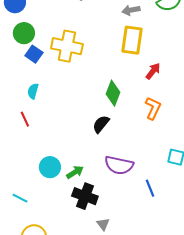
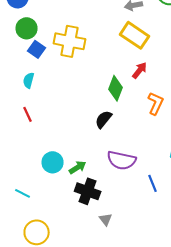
yellow rectangle: (132, 40) -> (135, 35), turned -64
red arrow: (153, 71) -> (140, 70), moved
cyan semicircle: (33, 91) -> (29, 80), moved

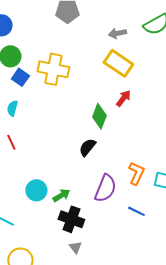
orange L-shape: (156, 103) -> (136, 173), moved
purple semicircle: (122, 160) -> (105, 188), turned -80
blue line: (153, 183) -> (136, 211), turned -42
gray triangle: (106, 219) -> (75, 247), moved

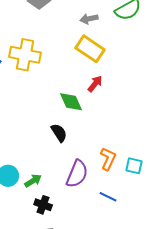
green diamond: (99, 116) -> (71, 102), turned -45
black semicircle: (87, 147) -> (59, 133), turned 108
black cross: (71, 219) -> (43, 205), size x0.7

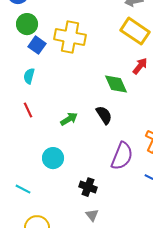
green arrow: (33, 181) -> (69, 119), moved

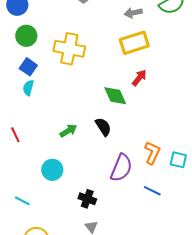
yellow rectangle: (135, 31) -> (134, 43), turned -52
blue square: (37, 45) -> (28, 67), moved
red line: (28, 110) -> (15, 135), moved

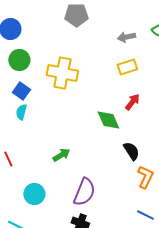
yellow rectangle: (134, 43) -> (127, 67), size x0.7
black semicircle: (103, 127) -> (131, 151), moved
purple semicircle: (121, 168) -> (84, 192), moved
cyan circle: (52, 170) -> (34, 194), moved

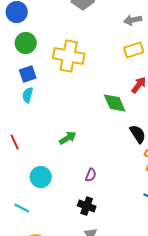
blue square: (21, 91) -> (28, 74), turned 36
purple semicircle: (84, 192) -> (91, 175), size x0.5

